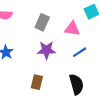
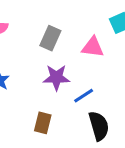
blue line: (80, 52) -> (84, 96), moved

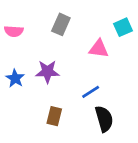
gray rectangle: (50, 38) -> (61, 24), moved
purple star: (56, 77) -> (47, 72), moved

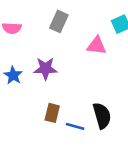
blue line: (91, 92) -> (75, 126), moved, turned 48

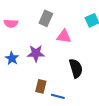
pink triangle: (97, 46) -> (64, 36), moved
black semicircle: (102, 116) -> (76, 68), moved

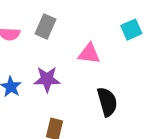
gray rectangle: (46, 18) -> (45, 27), moved

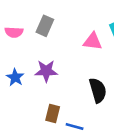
pink triangle: (89, 54) -> (93, 41), moved

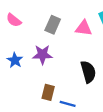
gray rectangle: (45, 26) -> (53, 25), moved
pink semicircle: (14, 32) -> (14, 20), turned 35

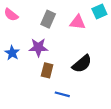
black semicircle: (88, 72) -> (82, 64), turned 66
brown rectangle: (48, 92) -> (47, 70), moved

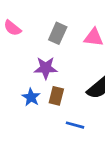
blue star: (12, 53) -> (31, 97), moved

